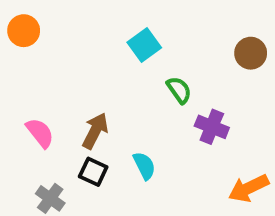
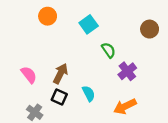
orange circle: (24, 31) -> (48, 16), moved
purple cross: (212, 127) -> (127, 71), turned 30
orange arrow: (249, 188) -> (125, 106), moved

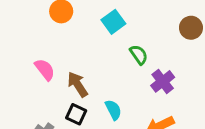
brown arrow: (60, 74) -> (78, 84), turned -60
pink semicircle: (29, 75) -> (45, 70), moved

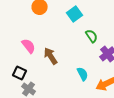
cyan semicircle: (113, 110) -> (83, 74), moved
black square: (76, 114) -> (20, 73), moved

